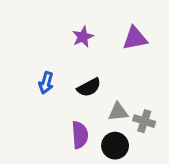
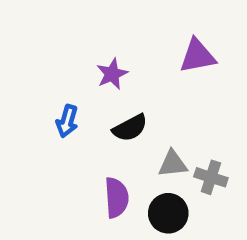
purple star: (83, 37) -> (112, 74), moved

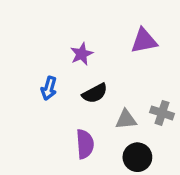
gray cross: (211, 177) -> (162, 113), moved
black circle: (168, 213) -> (137, 157), moved

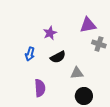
gray cross: (162, 113) -> (99, 44), moved
purple semicircle: (85, 144) -> (40, 88), moved

